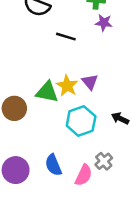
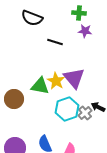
purple triangle: (90, 82) -> (74, 78), size x1.6
gray cross: (104, 161) -> (85, 113), moved

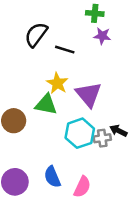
black semicircle: (32, 18) -> (36, 35), moved, turned 105
yellow star: (56, 81) -> (57, 83), moved
gray cross: (85, 113) -> (102, 138), turned 32

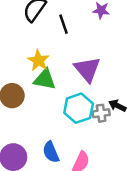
black line: (65, 50) -> (63, 24), turned 54
yellow star: (57, 83) -> (38, 61), moved

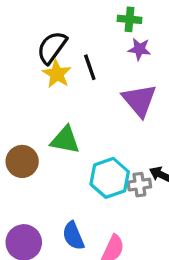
yellow star: (38, 61) -> (57, 74), moved
purple triangle: (87, 69) -> (139, 100), moved

